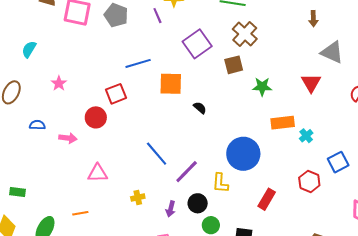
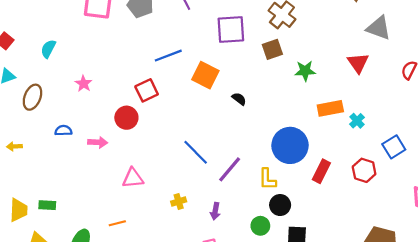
purple square: (197, 44) -> (231, 30), turned 36
orange square: (171, 84) -> (205, 75), turned 30
red rectangle: (267, 199) -> (321, 171), moved
black circle: (198, 203) -> (280, 205), moved

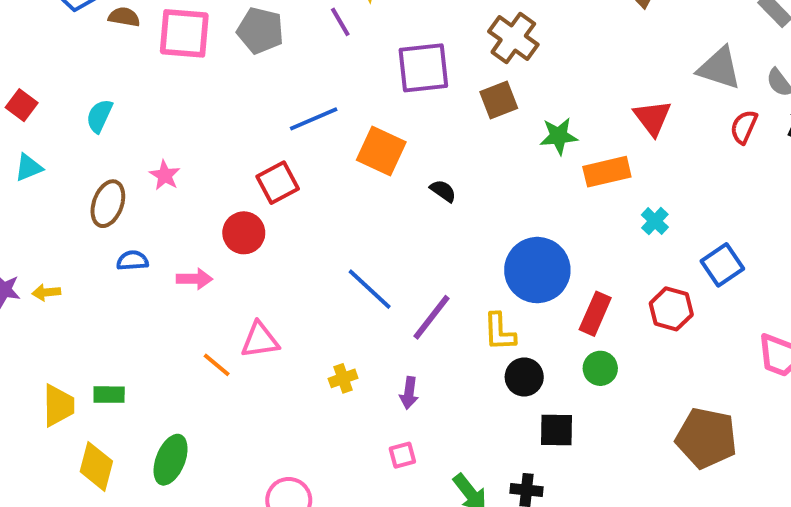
gray triangle: (379, 28) -> (719, 68), moved
brown ellipse: (32, 97) -> (108, 204), moved
orange rectangle: (330, 108) -> (607, 172), moved
orange line: (117, 223) -> (217, 365), moved, turned 56
green circle: (260, 226) -> (600, 368), moved

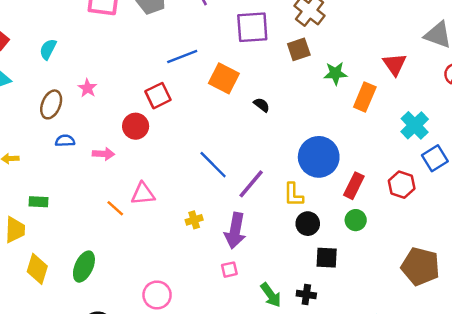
orange rectangle: (607, 172) -> (365, 97), turned -56
cyan cross: (655, 221) -> (415, 125), moved, size x1.6
purple arrow: (409, 393) -> (235, 231), size x1.8
green rectangle: (109, 395) -> (38, 202), moved

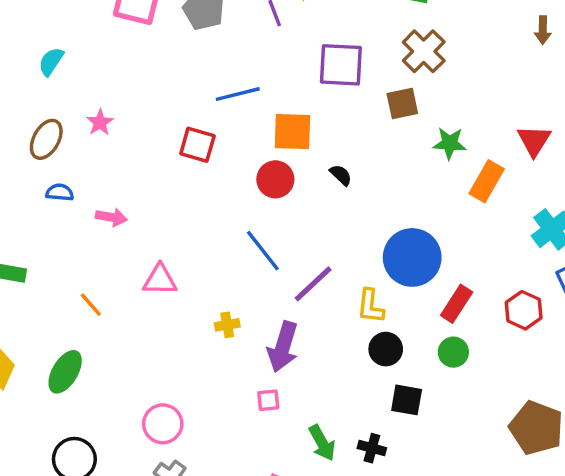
orange square: (224, 78) -> (292, 132), turned -32
red square: (158, 96) -> (197, 145), turned 35
red circle: (136, 126) -> (275, 179), moved
orange line: (115, 208) -> (91, 305), moved

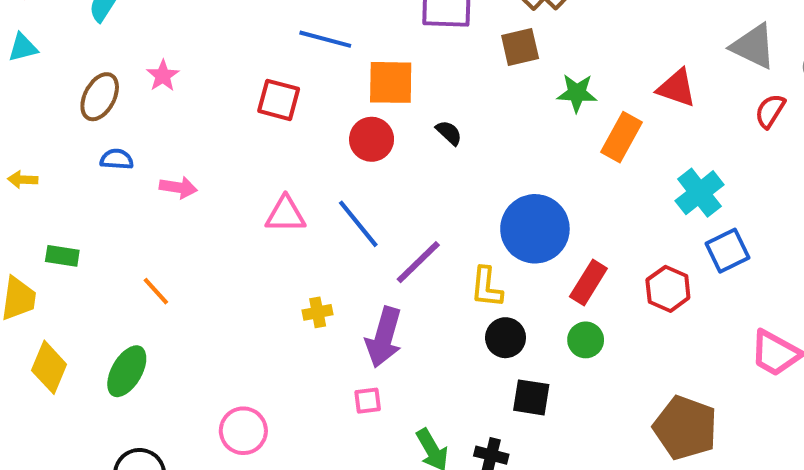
blue line: (238, 94) -> (325, 39), turned 30
red triangle: (534, 141) -> (677, 88), turned -42
pink triangle: (160, 280) -> (285, 215), moved

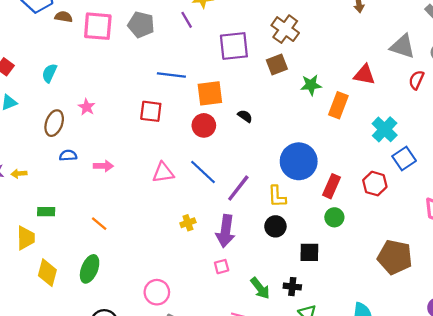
black circle: (506, 338) -> (275, 226), moved

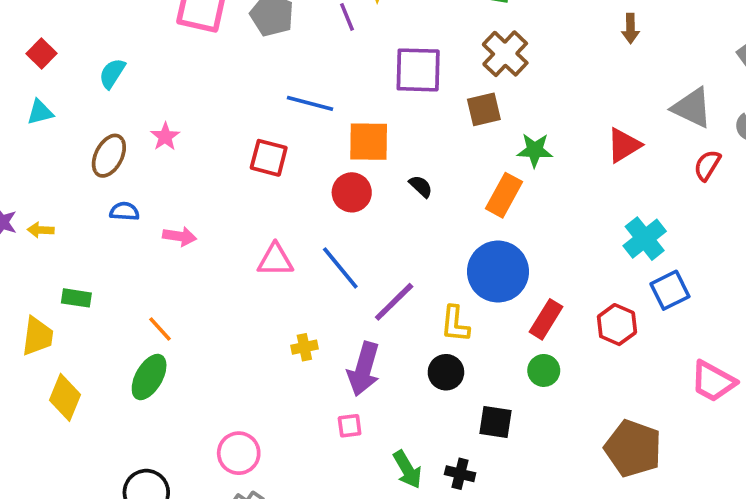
red triangle: (364, 75) -> (624, 145), turned -50
orange rectangle: (338, 105) -> (504, 195), moved
green ellipse: (90, 269) -> (149, 377), moved

